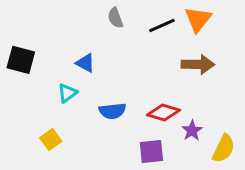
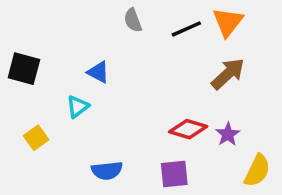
brown arrow: (198, 64) -> (228, 74), turned -44
blue semicircle: (112, 111) -> (107, 171), moved
purple star: (192, 130) -> (228, 134), moved
yellow square: (51, 140) -> (36, 138), moved

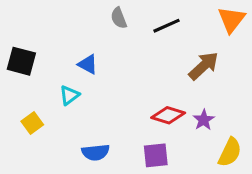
orange triangle: (228, 22) -> (231, 20), moved

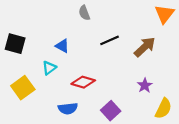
black line: (167, 26) -> (110, 40), moved
red diamond: (168, 115) -> (83, 82), moved
yellow square: (32, 123) -> (23, 88), size x1.5
purple square: (156, 155) -> (111, 111), turned -36

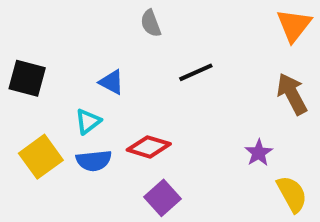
brown arrow: (145, 47) -> (292, 94), moved, turned -75
blue semicircle: (68, 108) -> (94, 161), moved
yellow semicircle: (163, 108) -> (292, 194), turned -55
purple square: (111, 111) -> (162, 198), moved

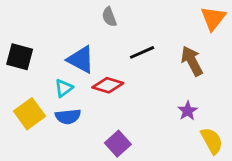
blue triangle: (111, 82) -> (81, 60), size x1.5
brown arrow: (292, 94) -> (192, 61), moved
red diamond: (149, 147) -> (108, 85), moved

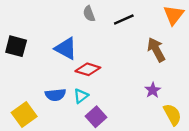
black line: (142, 52) -> (124, 20), moved
cyan triangle: (64, 88) -> (81, 96), moved
yellow square: (30, 114) -> (24, 114), moved

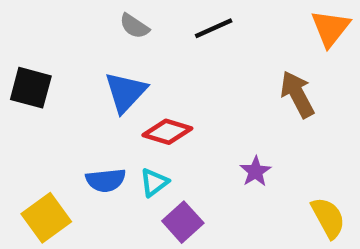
gray semicircle: (89, 14) -> (134, 26), moved, turned -35
black line: (124, 20) -> (214, 28), moved
blue triangle: (66, 48) -> (126, 92), turned 45
purple star: (153, 90) -> (255, 171), moved

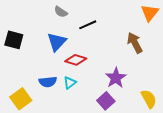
black line: (214, 28) -> (88, 25), moved
purple star: (255, 171) -> (116, 78), size x1.5
purple square: (183, 222) -> (106, 101), moved

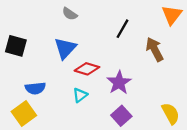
black line: (88, 25) -> (122, 29), moved, turned -36
purple star: (116, 78) -> (119, 83), moved
blue semicircle: (48, 82) -> (35, 88), moved

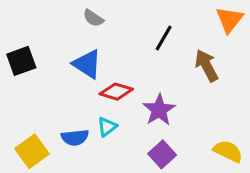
black square: (16, 46) -> (21, 61), turned -35
blue triangle: (65, 48) -> (87, 64), turned -40
blue semicircle: (35, 88) -> (75, 137), moved
yellow semicircle: (171, 113) -> (228, 151), turned -35

